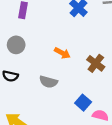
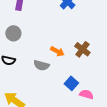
orange arrow: (62, 53) -> (57, 51), moved

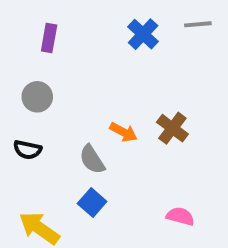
gray semicircle: (41, 65) -> (92, 159), turned 42
blue square: (71, 83) -> (92, 203), moved

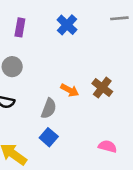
blue cross: (143, 34) -> (67, 25), moved
gray semicircle: (92, 159) -> (49, 108), turned -126

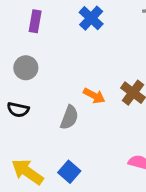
blue square: (49, 137) -> (69, 172), moved

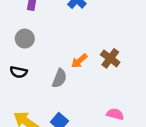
orange arrow: (94, 96) -> (79, 61), turned 112

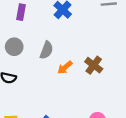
gray semicircle: (59, 78) -> (46, 50), moved

